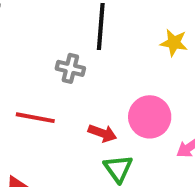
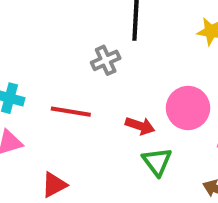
gray cross: (70, 68) -> (106, 60), turned -36

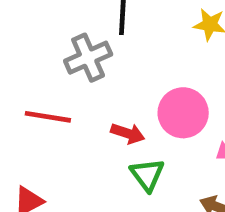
gray cross: (106, 60) -> (88, 58), size x1.4

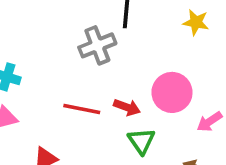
red line: (48, 117) -> (82, 109), moved

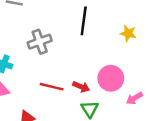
gray cross: (97, 45) -> (40, 42), moved

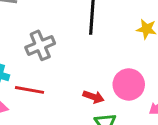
red line: (52, 87) -> (29, 90), moved

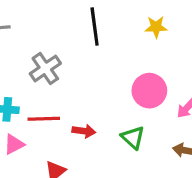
red arrow: (94, 97) -> (84, 131), moved

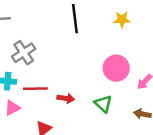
gray cross: (45, 68) -> (24, 53), moved

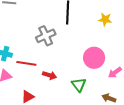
gray cross: (24, 53) -> (46, 36), moved

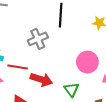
red arrow: (49, 75) -> (41, 80), size x1.5

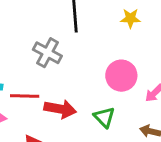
gray cross: (38, 39) -> (47, 53), turned -30

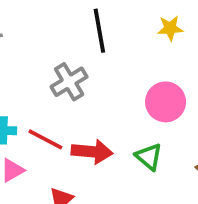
gray cross: (47, 53) -> (69, 82), turned 36
red line: (25, 96) -> (45, 139), turned 32

